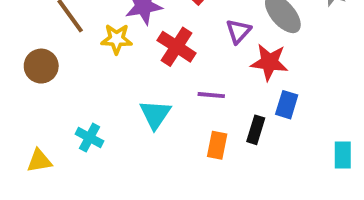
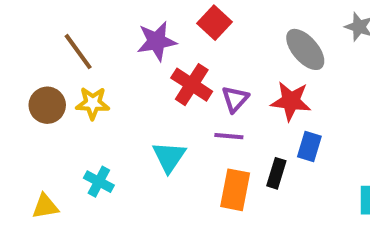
purple triangle: (238, 31) -> (235, 99), moved
yellow star: (117, 39) -> (93, 103), moved
orange rectangle: (217, 145) -> (235, 190), size x1.4

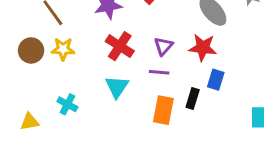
red cross: (192, 85) -> (120, 46), moved

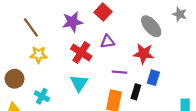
purple triangle: (163, 46) -> (107, 42), moved, turned 40
brown circle: (31, 50) -> (15, 79), moved
purple line: (159, 72) -> (119, 72), moved

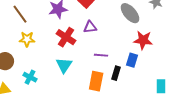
red star: (144, 54) -> (143, 40), moved

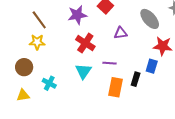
purple triangle: (90, 27) -> (121, 33), moved
yellow star: (27, 39) -> (37, 42), moved
purple line: (101, 55) -> (109, 63), moved

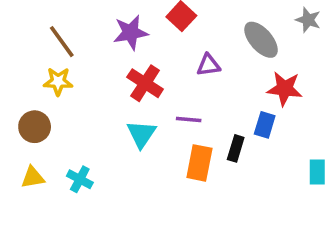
cyan cross: (49, 83) -> (80, 179), moved

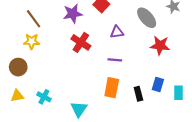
purple line: (189, 119) -> (115, 60), moved
blue rectangle: (265, 125) -> (158, 85), moved
cyan triangle: (141, 134) -> (79, 109), moved
black rectangle: (236, 148) -> (138, 94), moved, turned -32

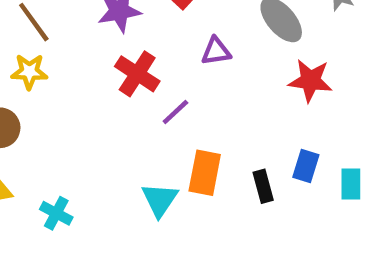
purple line: (115, 60) -> (175, 112), moved, turned -48
cyan cross: (44, 97) -> (56, 213), moved
cyan triangle: (79, 109) -> (160, 200), moved

